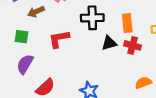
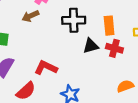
brown arrow: (36, 12) -> (30, 16), moved
red L-shape: (59, 39) -> (46, 68), moved, turned 35

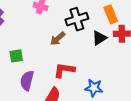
brown arrow: (30, 16) -> (58, 39), moved

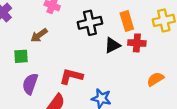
brown arrow: (58, 39) -> (39, 35), moved

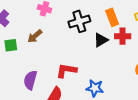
green square: (21, 56) -> (11, 45), moved

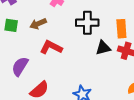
red L-shape: (66, 71) -> (51, 47), moved

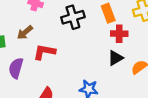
black triangle: (103, 48) -> (115, 58), moved
purple semicircle: (20, 66) -> (16, 68), moved

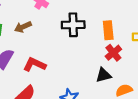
red cross: (119, 34) -> (113, 53), turned 35
red L-shape: (44, 52) -> (35, 65), moved

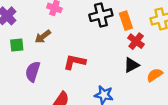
black cross: (73, 25) -> (101, 15), moved
red L-shape: (35, 65) -> (75, 62), moved

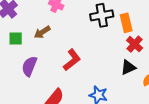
red L-shape: (75, 62) -> (72, 60), turned 125

